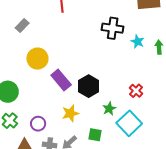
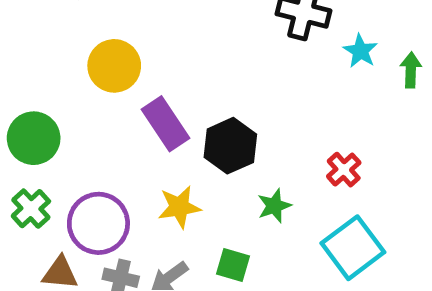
cyan square: (129, 123) -> (353, 248), moved
purple circle: (38, 124) -> (98, 223), size x1.6

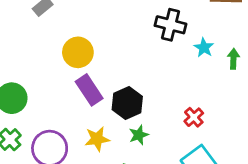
yellow circle: (114, 66) -> (78, 52), moved
green star: (274, 206) -> (139, 135), moved

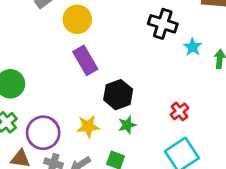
yellow circle: (78, 52) -> (77, 19), moved
purple rectangle: (89, 90) -> (85, 60), moved

